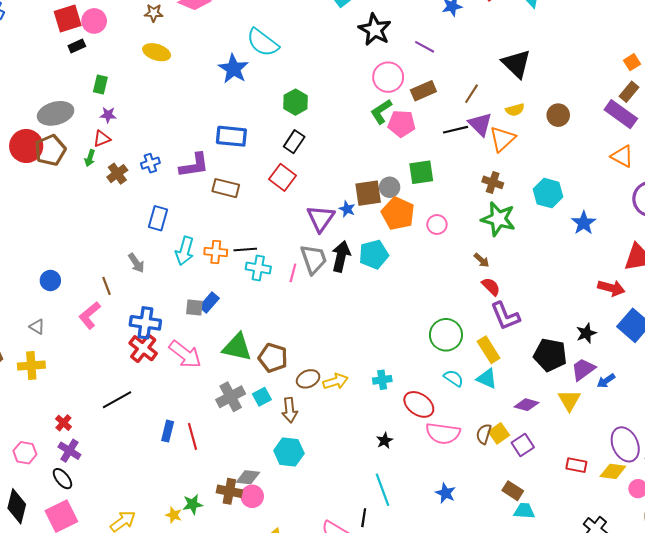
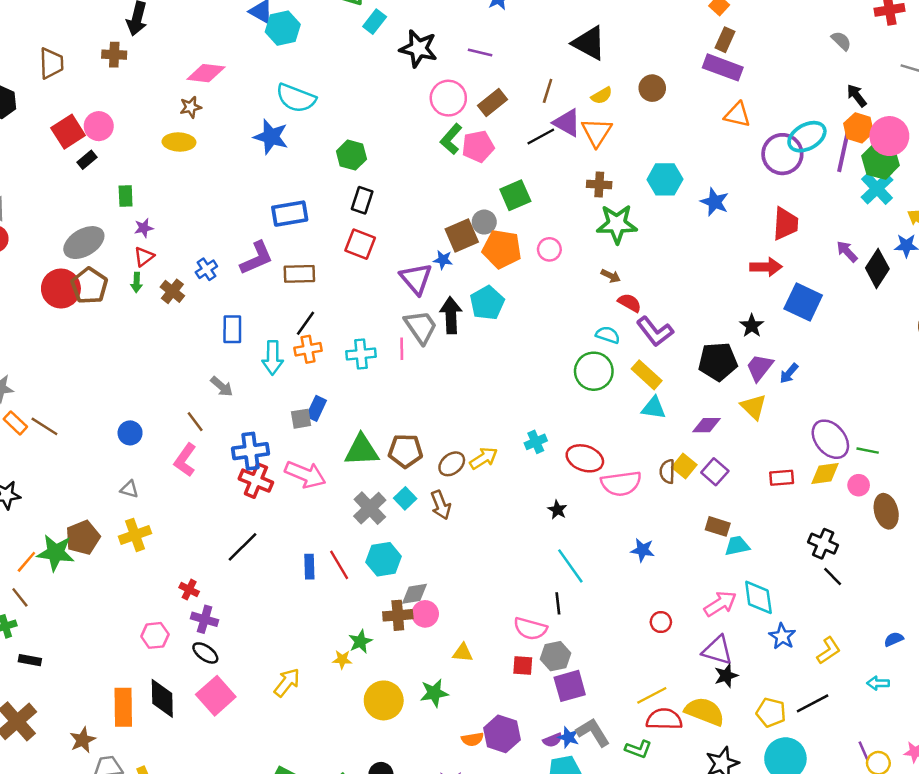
brown star: (154, 13) -> (191, 107), moved
black line: (245, 250) -> (305, 323), moved, turned -35
cyan semicircle: (454, 378) -> (608, 335), moved
cyan hexagon: (289, 452) -> (384, 559), moved

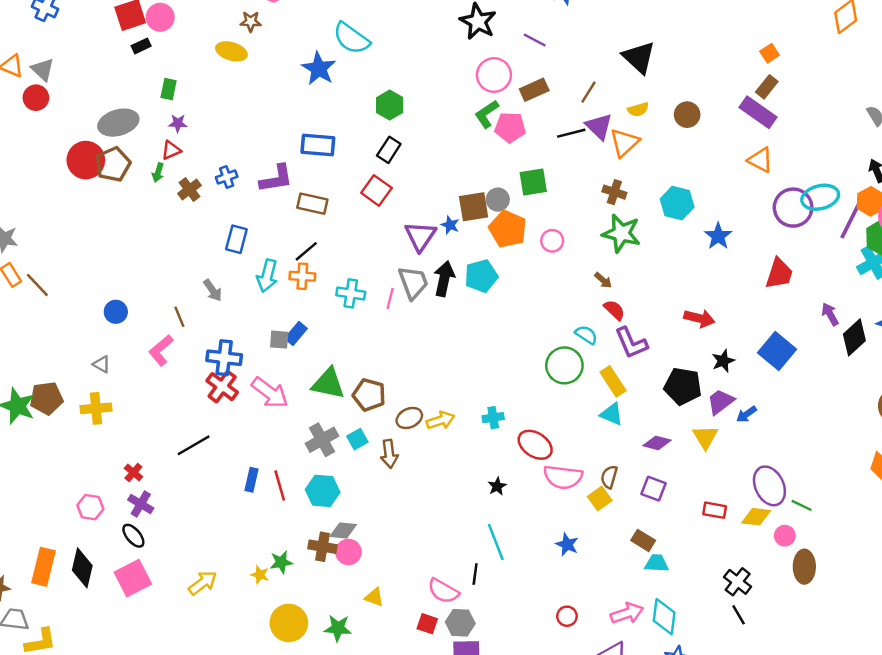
red arrow: (766, 267) -> (699, 318), moved
yellow square: (684, 466) -> (600, 499), moved
purple square: (715, 472) -> (654, 489), turned -35

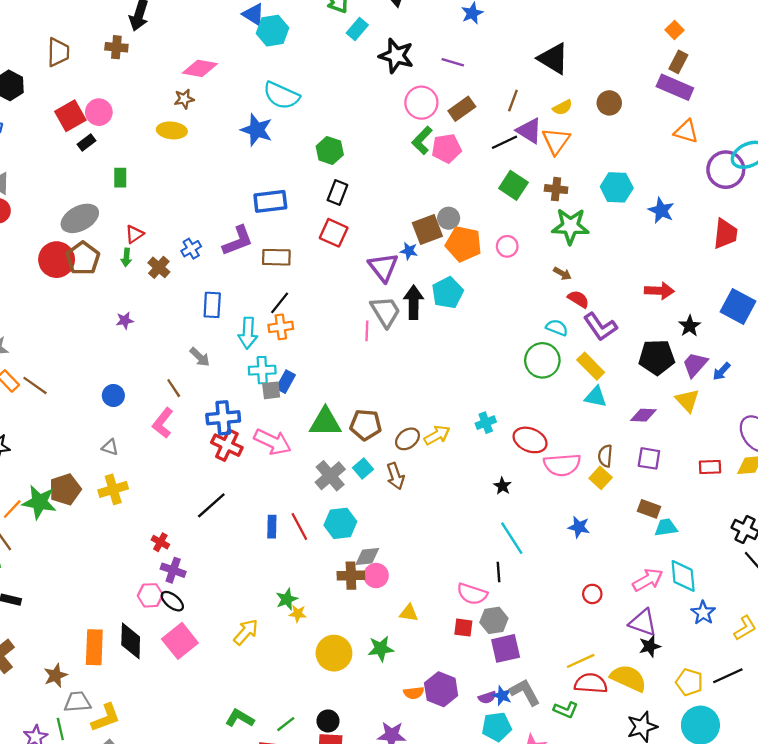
purple star: (178, 123) -> (125, 321), moved
green square: (533, 182) -> (513, 185), moved, turned -36
cyan cross: (351, 293) -> (262, 370), moved
pink hexagon: (90, 507) -> (150, 595), moved
green star: (281, 562) -> (287, 599), moved

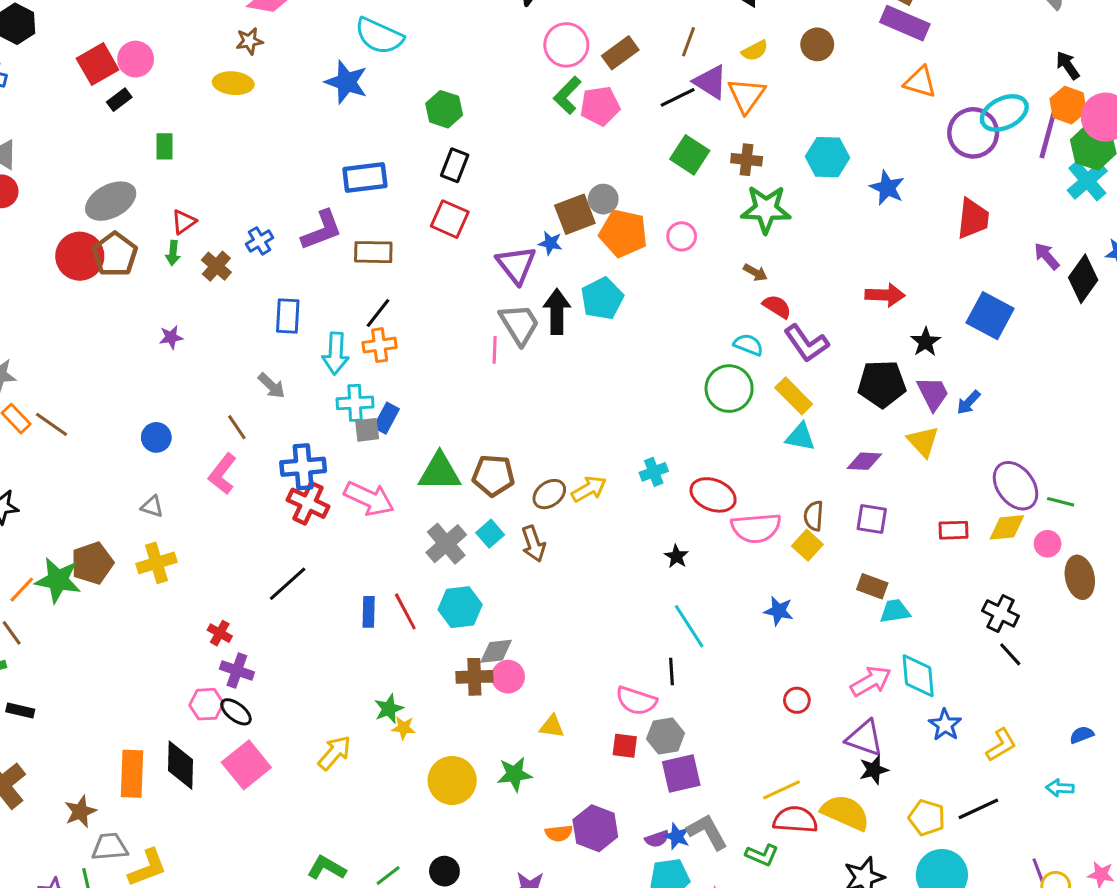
purple trapezoid: (695, 365) -> (933, 394), turned 112

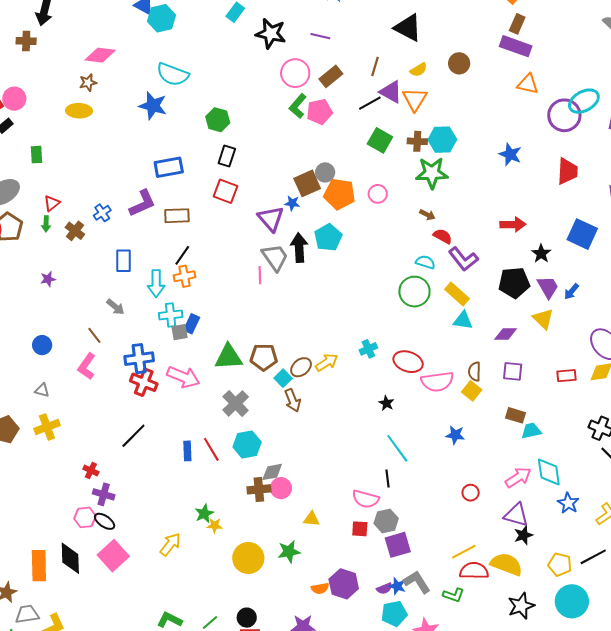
cyan hexagon: (828, 157) -> (442, 140), moved
cyan square: (490, 534) -> (283, 378), moved

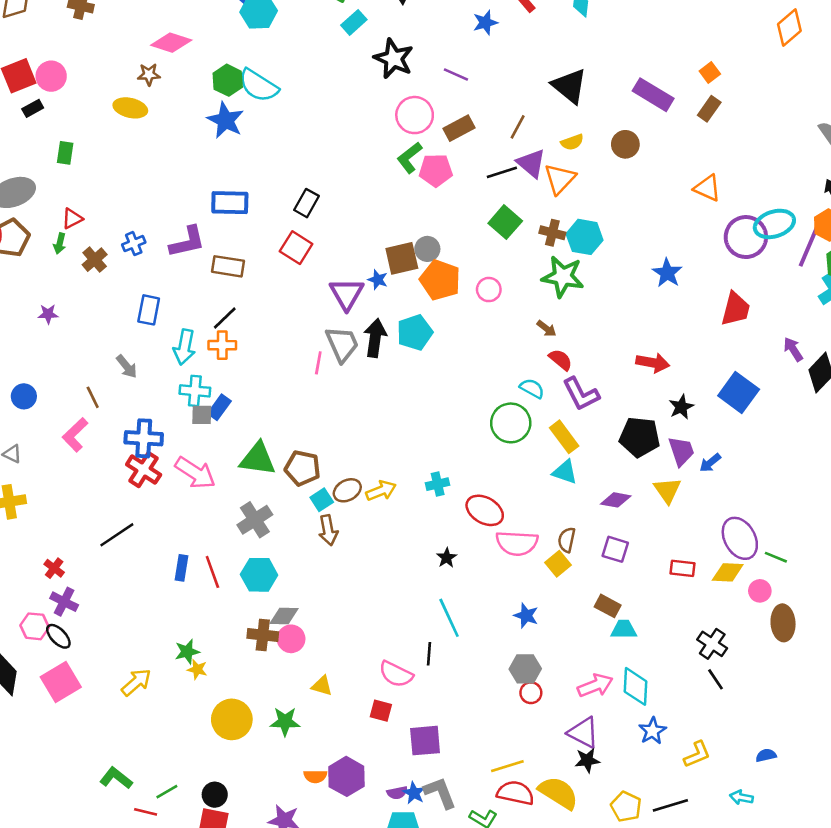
purple rectangle: (516, 46) -> (653, 95), moved
green hexagon: (218, 120) -> (228, 80), moved
gray hexagon: (386, 521) -> (525, 669), moved

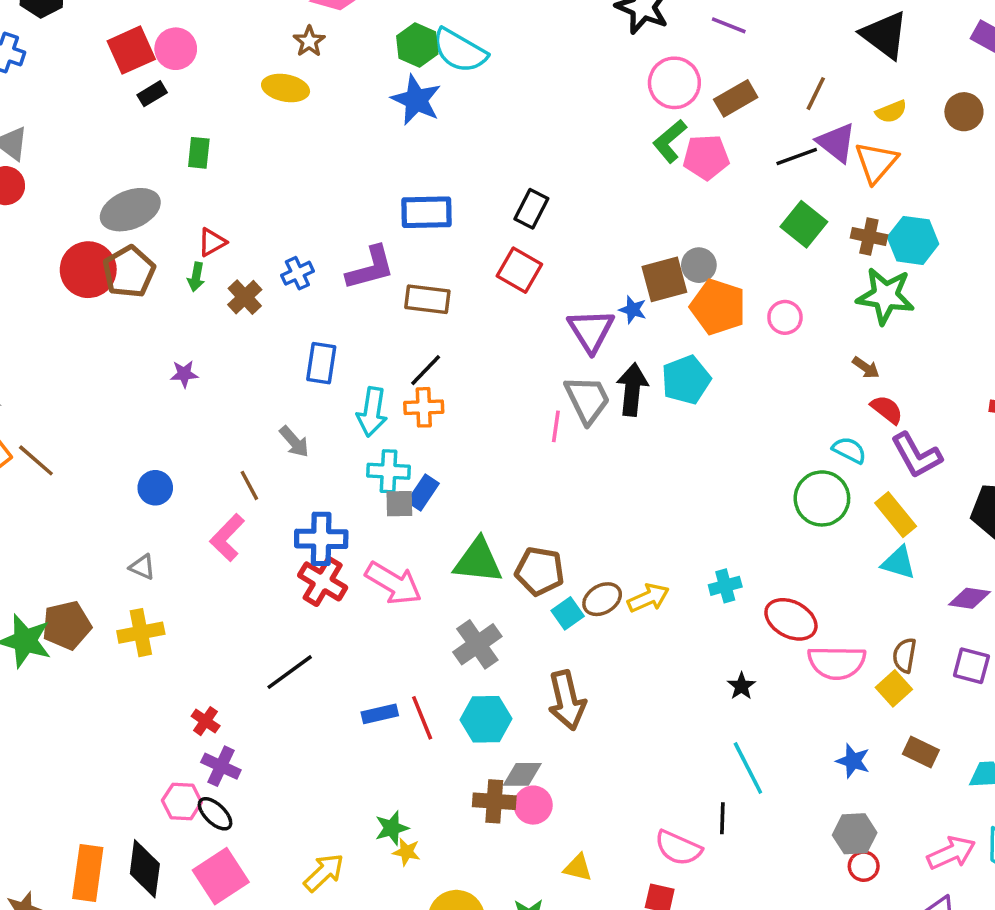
brown star: (149, 74) -> (309, 41), turned -30
brown arrow: (328, 530) -> (567, 700), moved, size x1.4
blue rectangle: (182, 568) -> (380, 714), turned 70
brown rectangle: (608, 606) -> (921, 752), moved

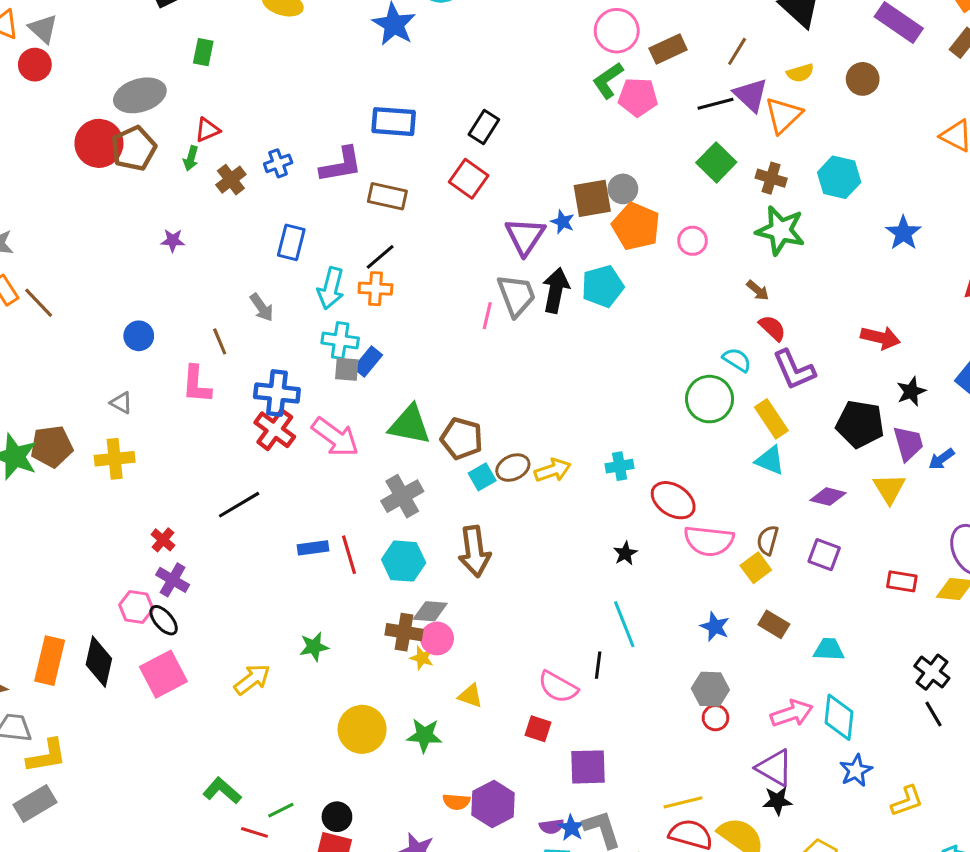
cyan hexagon: (913, 240) -> (839, 177), moved
pink L-shape: (227, 538) -> (196, 384), turned -45
yellow star: (407, 852) -> (422, 658), moved

